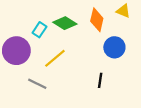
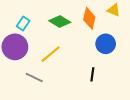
cyan rectangle: (39, 30) -> (23, 23), moved

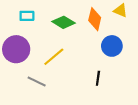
cyan rectangle: (23, 23) -> (27, 16), moved, turned 56

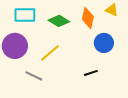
cyan rectangle: (27, 16) -> (25, 15), size x1.5
black line: (98, 78) -> (91, 73), turned 64

